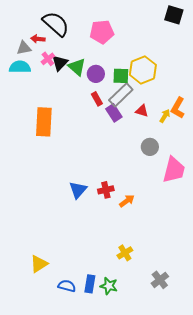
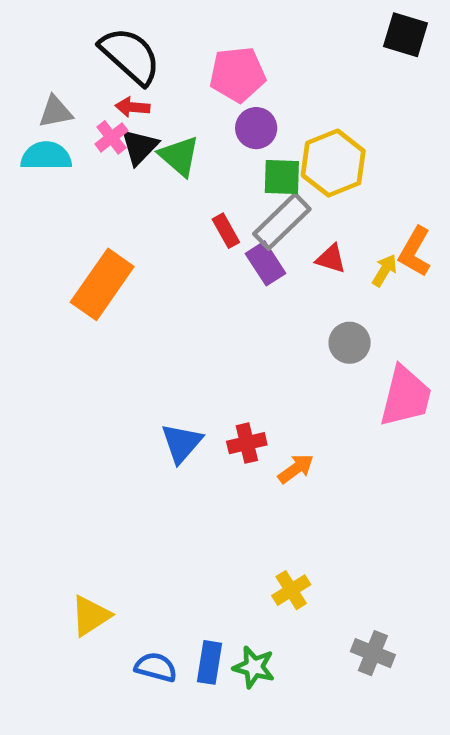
red arrow: (38, 39) -> (133, 107), moved
purple circle: (96, 74) -> (256, 128), moved
orange rectangle: (44, 122) -> (102, 284), turned 32
gray cross: (160, 280) -> (373, 653), turned -30

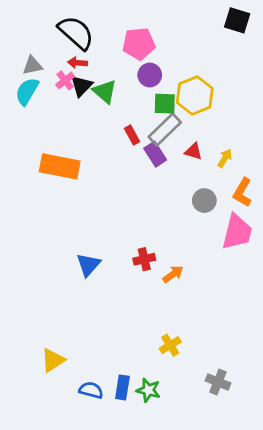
cyan semicircle: (46, 156) -> (27, 91), turned -60
orange L-shape: (415, 252) -> (243, 192), moved
orange rectangle: (102, 284) -> (60, 166), turned 66
blue triangle: (182, 443) -> (88, 265), moved

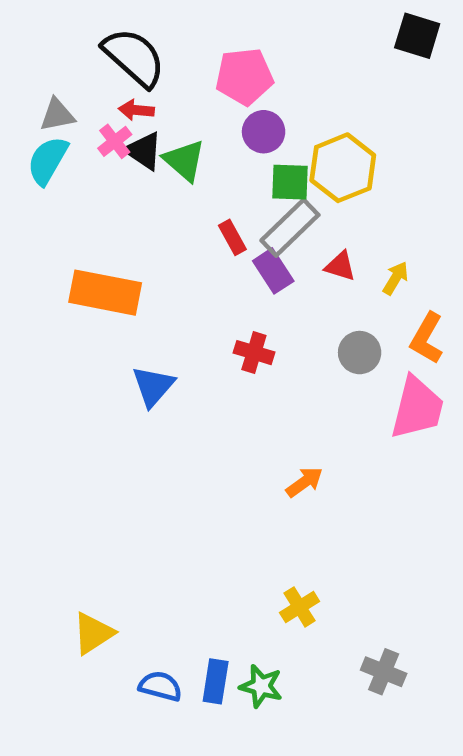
black triangle: (82, 86) -> (144, 151), turned -40
red cross: (144, 259) -> (254, 353), moved, turned 30
blue triangle: (88, 265) -> (153, 386), moved

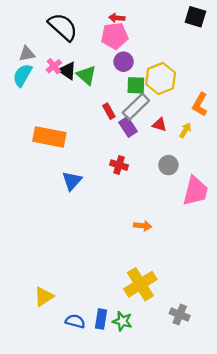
red arrow: (136, 110) -> (117, 18), moved
orange L-shape: (427, 338) -> (200, 104), moved
orange arrow: (304, 482) -> (143, 226), turned 42
yellow cross: (300, 607) -> (140, 284), size x1.8

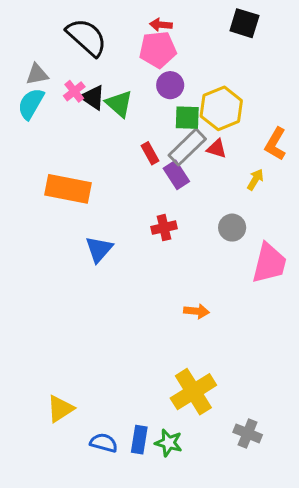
black square: (195, 17) -> (244, 23), moved
red triangle: (159, 125) -> (217, 149), moved
red cross: (119, 165) -> (164, 228), turned -30

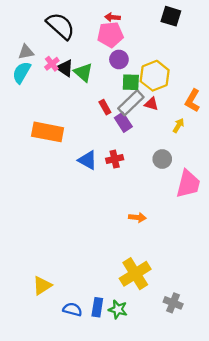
blue triangle: (99, 249) -> (88, 160), moved, turned -42

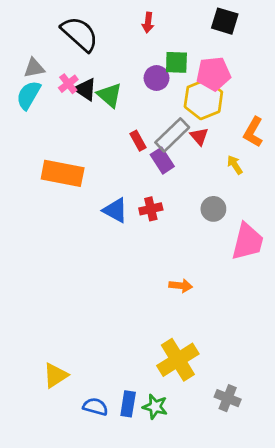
red arrow: (112, 17) -> (148, 23), turned -88
pink pentagon: (110, 35) -> (213, 74), moved
green square: (131, 82) -> (176, 62), moved
red triangle: (151, 104) -> (199, 136), turned 32
yellow arrow: (178, 125) -> (235, 165), turned -64

